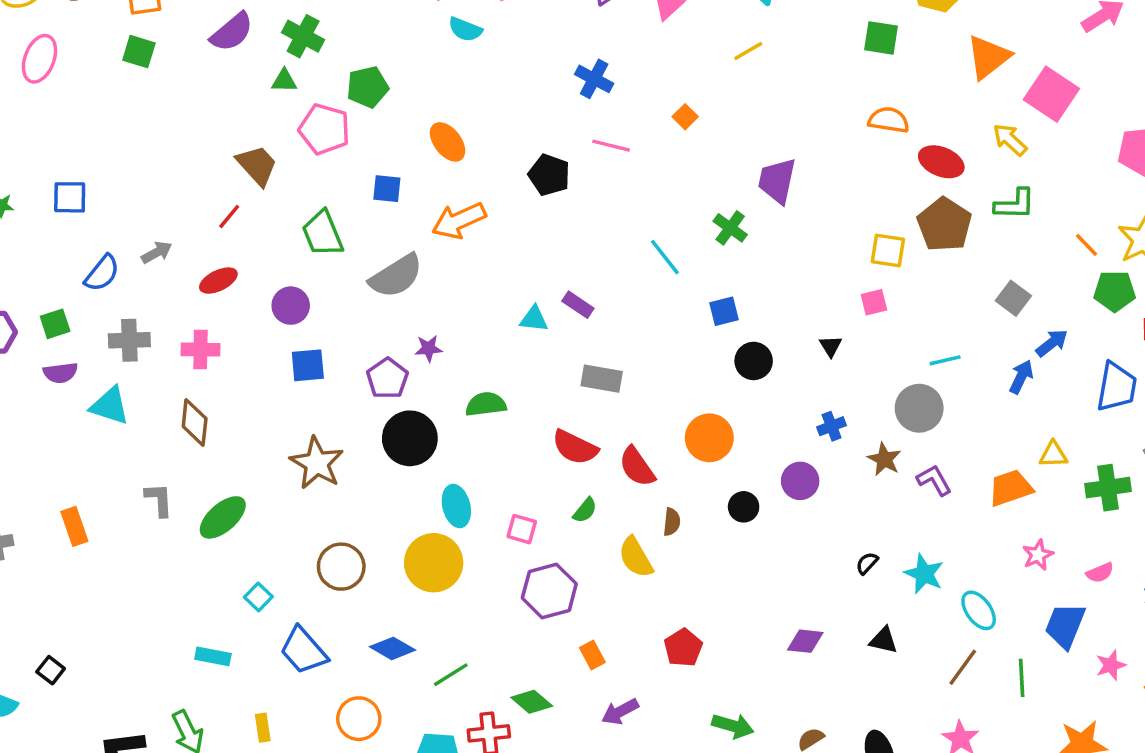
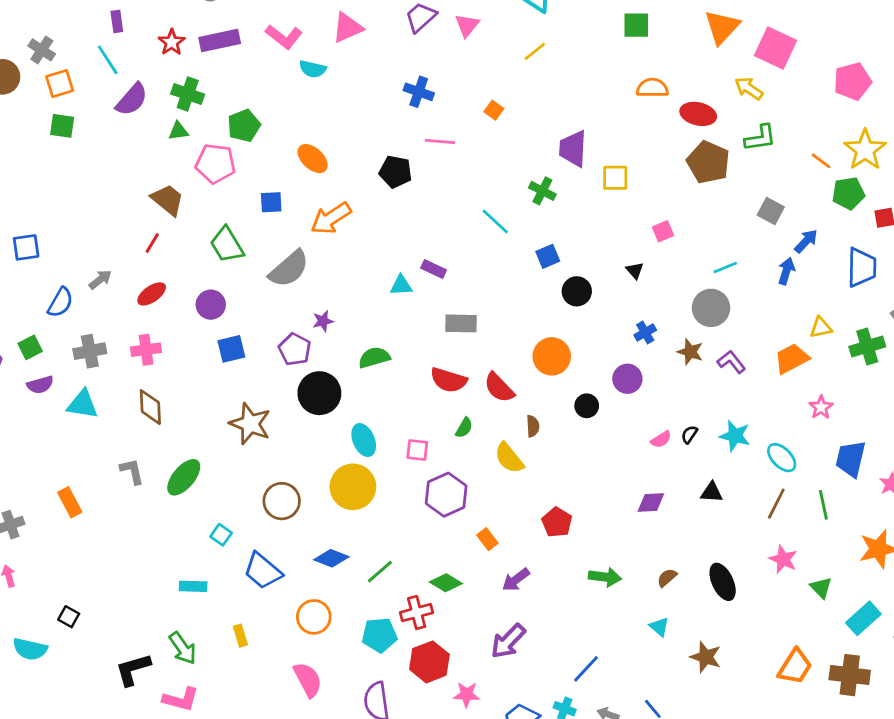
yellow square: (888, 251) -> (615, 178), moved
pink semicircle: (1100, 573) -> (661, 439), moved

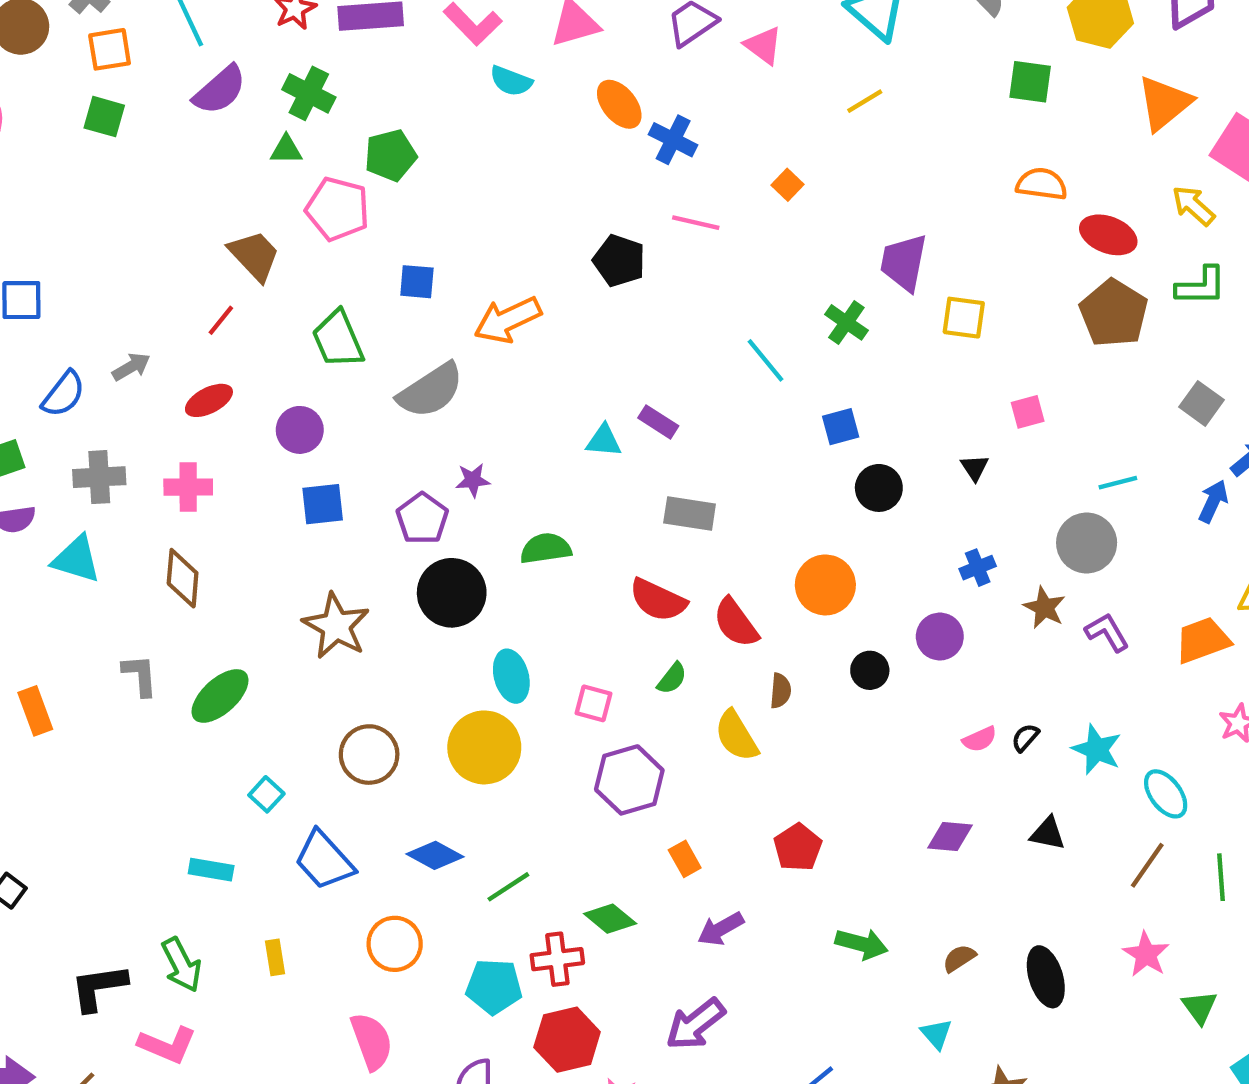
pink triangle: (467, 25) -> (763, 45), turned -40
orange ellipse: (313, 159) -> (619, 104), moved

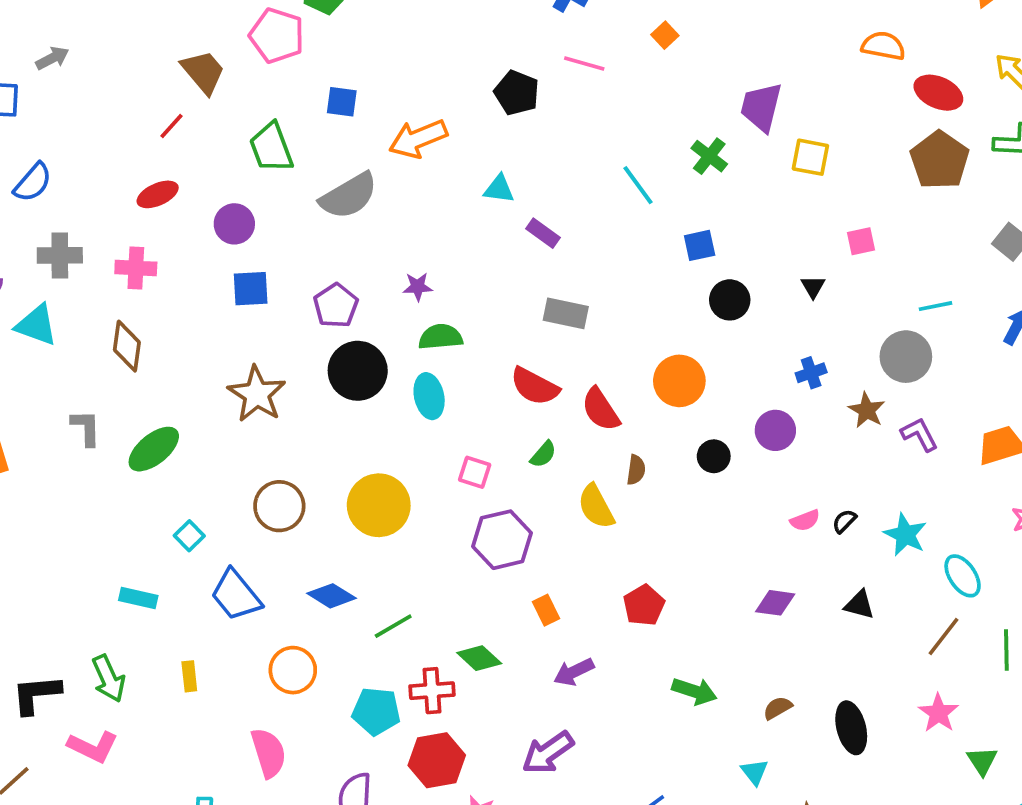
gray arrow: (131, 367) -> (52, 58), moved
cyan triangle: (604, 441) -> (499, 189), moved
purple star: (473, 480) -> (418, 287), moved
cyan ellipse: (511, 676) -> (429, 396), moved

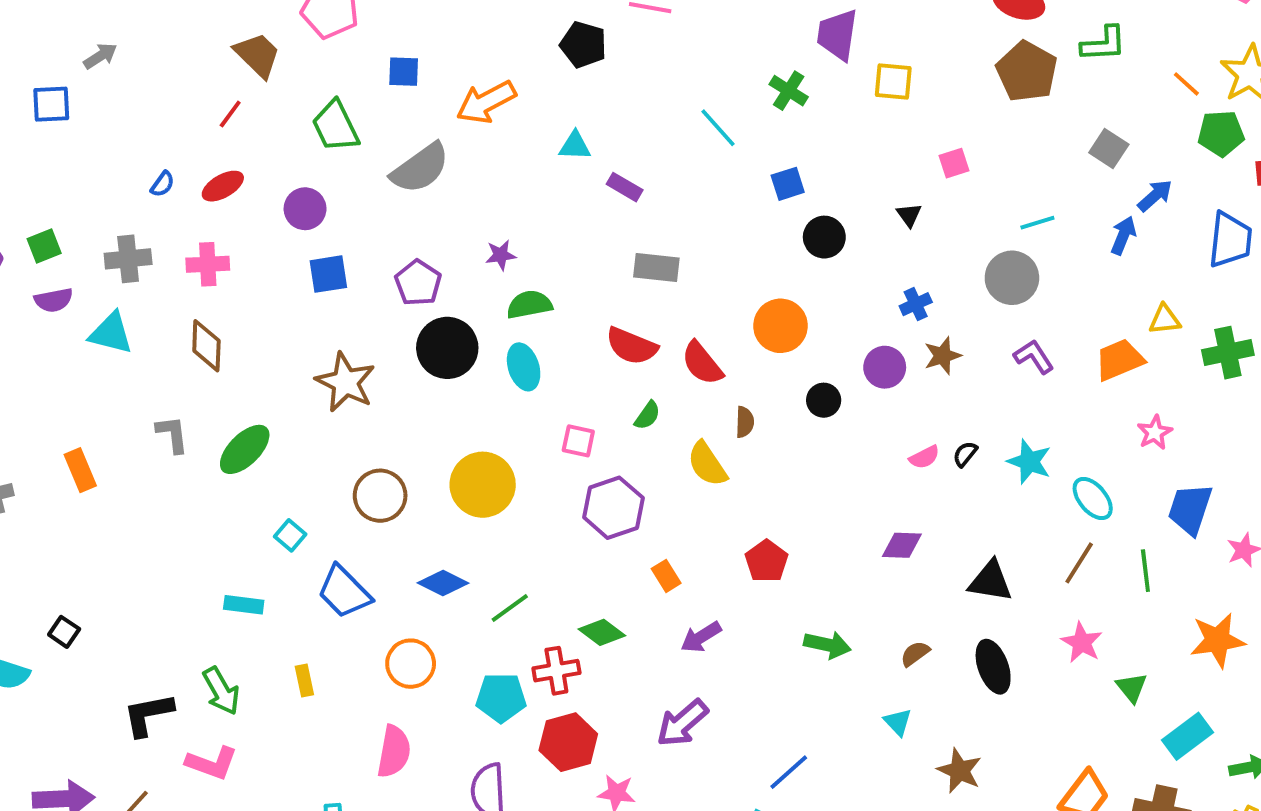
blue semicircle: (33, 182) -> (163, 184), moved, size x0.6
brown star: (867, 410) -> (943, 356), moved, turned 30
black triangle: (859, 605) -> (990, 581), moved, size x1.4
pink semicircle: (269, 753) -> (394, 751), turned 33

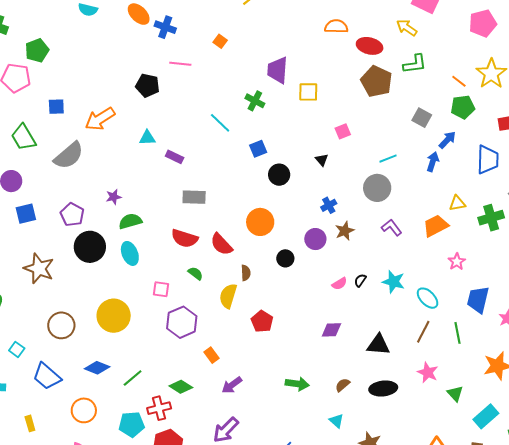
green pentagon: (1221, 133) -> (463, 107), moved
green semicircle: (647, 415) -> (195, 273), turned -84
yellow semicircle: (707, 464) -> (228, 296), turned 55
red pentagon: (767, 561) -> (262, 321), moved
black ellipse: (993, 667) -> (383, 388), turned -72

